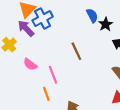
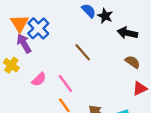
purple arrow: (26, 28) -> (24, 43), turned 30
pink semicircle: (30, 64) -> (39, 79), turned -64

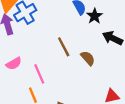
brown semicircle: (133, 62) -> (88, 58), moved

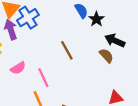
brown semicircle: (88, 58) -> (106, 56), moved

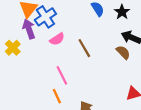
black star: (96, 19) -> (122, 12), moved
pink semicircle: (18, 68) -> (57, 39), moved

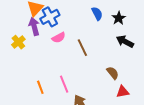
brown semicircle: (123, 52) -> (113, 73), moved
pink line: (62, 75) -> (64, 84), moved
orange line: (57, 96) -> (40, 87), moved

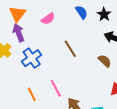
blue cross: (50, 17) -> (32, 58), moved
pink semicircle: (59, 38) -> (48, 19), moved
brown semicircle: (113, 73) -> (105, 61), moved

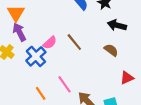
pink semicircle: (48, 19) -> (50, 43), moved

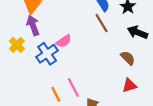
brown line: (74, 42) -> (102, 23), moved
red triangle: (127, 78) -> (129, 85), moved
orange line: (41, 93) -> (56, 94), moved

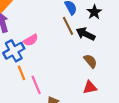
black arrow: (137, 32) -> (86, 34), moved
orange line: (56, 94) -> (21, 73), moved

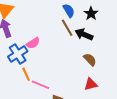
pink line: (36, 85) -> (40, 85), turned -42

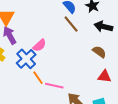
black arrow: (84, 34) -> (103, 27), moved
red triangle: (91, 84) -> (104, 76), turned 32

